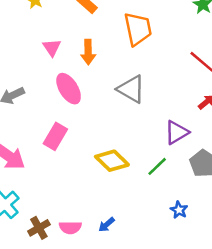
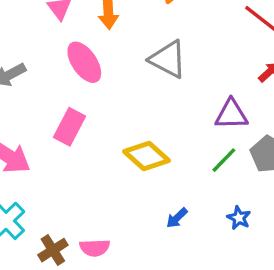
purple triangle: (177, 132) -> (231, 114), turned 32
green line: (157, 166) -> (224, 160), moved
blue arrow: (107, 225) -> (177, 218), moved

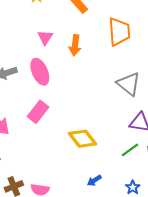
gray triangle: (168, 59) -> (129, 84), moved
pink ellipse: (84, 62) -> (40, 72), moved

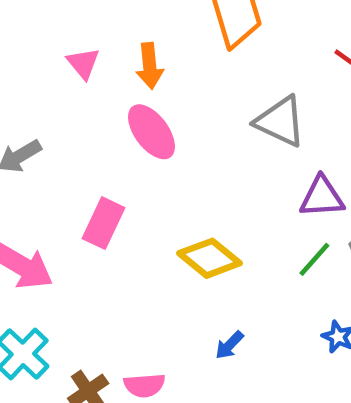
pink ellipse: (40, 72) -> (151, 132), moved
blue arrow: (94, 180) -> (229, 345), moved

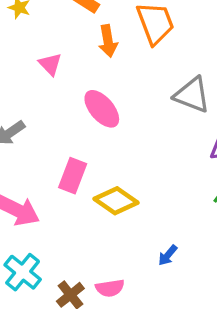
orange arrow: (150, 66) -> (108, 41), moved
yellow diamond: (209, 258) -> (116, 201), moved

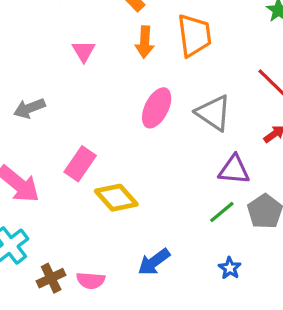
pink ellipse: (102, 109) -> (157, 108), moved, turned 54
blue arrow: (168, 255) -> (154, 262), size x1.5

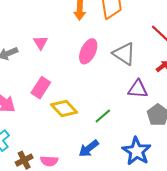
pink triangle: (84, 51) -> (40, 43), moved
green line: (222, 212) -> (103, 116), moved
blue star: (230, 268) -> (137, 151), size x2.0

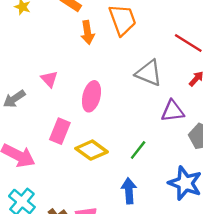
pink ellipse: (88, 51) -> (91, 96), moved
blue arrow: (89, 148) -> (129, 191), turned 135

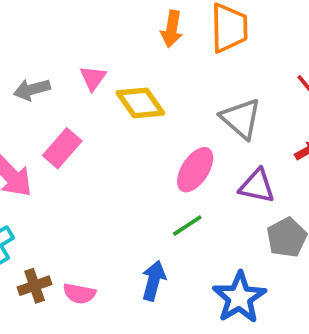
pink ellipse: (91, 96) -> (195, 170), moved
pink rectangle: (60, 131) -> (62, 148), moved
yellow diamond: (92, 150) -> (140, 103), moved

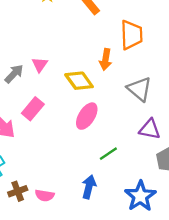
orange arrow: (172, 29) -> (106, 59), moved
pink triangle: (93, 78) -> (40, 65), moved
gray arrow: (32, 89) -> (14, 74), turned 150
pink ellipse: (195, 170) -> (87, 116), moved

